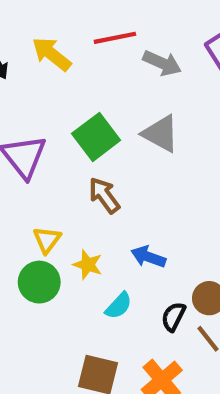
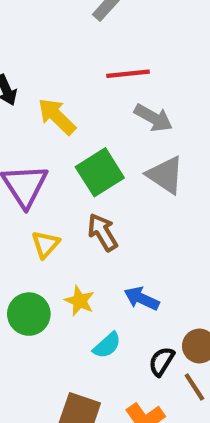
yellow arrow: (52, 54) -> (57, 116), moved
gray arrow: (162, 63) -> (153, 118), moved
yellow triangle: (47, 240) -> (45, 244), moved

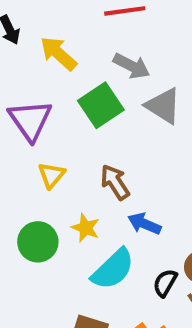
gray arrow: (153, 118) -> (131, 66), moved
brown arrow: (103, 232) -> (115, 182), moved
cyan semicircle: (107, 345) -> (113, 269), size x1.6

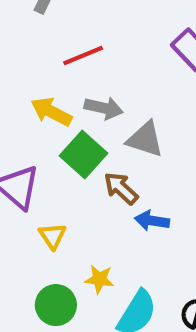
yellow arrow: (58, 53) -> (51, 112), moved
brown arrow: (115, 182) -> (121, 188), moved
blue arrow: (144, 224) -> (152, 221), moved

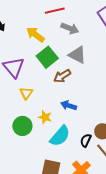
gray arrow: (104, 108) -> (70, 28), moved
brown arrow: (121, 188) -> (62, 76), turned -84
blue arrow: (152, 221) -> (69, 105), moved

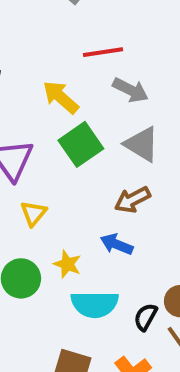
brown arrow: (62, 76) -> (132, 200), moved
cyan semicircle: (60, 136) -> (95, 304), turned 45

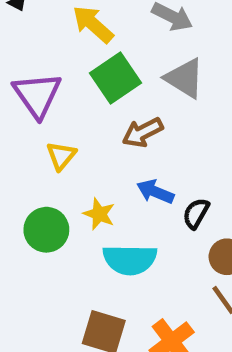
brown arrow: (132, 200) -> (143, 132), moved
black semicircle: (146, 317) -> (196, 213), moved

